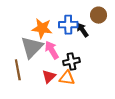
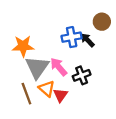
orange star: (42, 28) -> (23, 46), moved
orange triangle: (67, 78) -> (47, 89), moved, turned 42

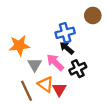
black arrow: (88, 40) -> (67, 48), moved
gray triangle: (37, 67) -> (35, 65), size x0.6

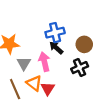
brown circle: (93, 15) -> (84, 44), moved
pink arrow: (55, 62) -> (44, 62), turned 30
black cross: (78, 69) -> (80, 68), moved

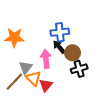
brown circle: (84, 44) -> (73, 53), moved
gray triangle: (24, 63) -> (26, 67), moved
brown line: (15, 89) -> (14, 82), turned 60

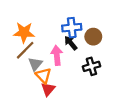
brown circle: (73, 53) -> (93, 37), moved
brown line: (14, 82) -> (25, 50), moved
red triangle: (46, 85) -> (48, 89), moved

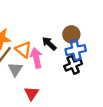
blue cross: (72, 28) -> (76, 50), moved
orange triangle: (43, 76) -> (23, 50), moved

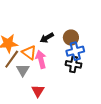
black arrow: (49, 44) -> (47, 38), moved, turned -72
black cross: (73, 65) -> (73, 64), turned 35

